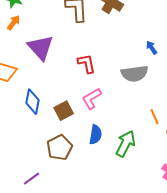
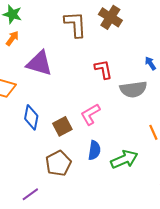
purple triangle: (41, 48) -> (39, 63), turned -32
red L-shape: (87, 64) -> (103, 69), moved
green arrow: (126, 144) -> (124, 159), turned 40

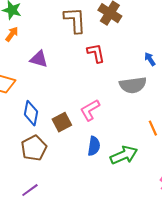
purple triangle: (39, 63) -> (39, 59), size x0.7
red L-shape: (103, 69) -> (96, 53), moved
brown pentagon: (58, 163) -> (34, 148), moved

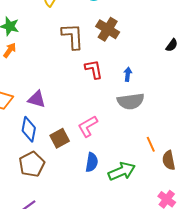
purple triangle: (39, 59) -> (37, 99), moved
blue arrow: (150, 59) -> (128, 74), moved, turned 40

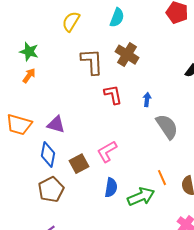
gray semicircle: (131, 101) -> (167, 127), moved, turned -116
orange line: (151, 144) -> (162, 178), moved

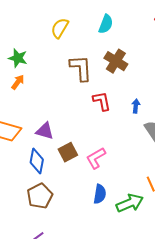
brown square: (79, 164) -> (68, 152), moved

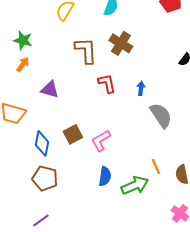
purple triangle: (45, 131) -> (50, 89), moved
brown pentagon: (40, 196) -> (45, 178), turned -30

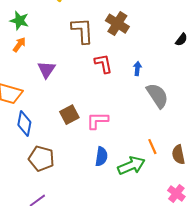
purple triangle: (50, 89) -> (46, 70), turned 48
pink L-shape: (101, 140) -> (97, 121), turned 30
blue diamond: (42, 143) -> (24, 124), moved

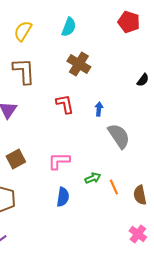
brown L-shape: (82, 31) -> (24, 71), moved
brown square: (69, 115) -> (16, 159), moved
green arrow: (131, 166) -> (93, 178), moved, size x0.6

